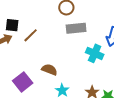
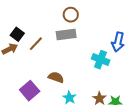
black square: (12, 25) -> (17, 34), turned 32
gray rectangle: (76, 28) -> (66, 35), moved

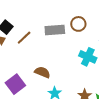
brown circle: (71, 15) -> (78, 24), moved

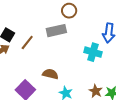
brown circle: (78, 24) -> (69, 11), moved

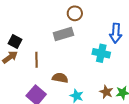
brown line: (27, 43) -> (37, 60), moved, turned -35

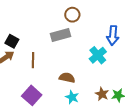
cyan cross: (101, 53) -> (98, 55), turned 36
brown semicircle: (60, 78) -> (67, 78), moved

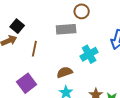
cyan cross: (98, 55) -> (89, 54), moved
brown semicircle: (67, 78) -> (65, 72), turned -42

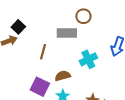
brown line: (34, 49) -> (43, 52), moved
purple square: (27, 83) -> (40, 87), moved, turned -30

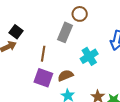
gray rectangle: (67, 33) -> (65, 32), turned -60
purple square: (40, 87) -> (43, 78), moved

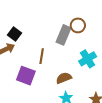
brown circle: (80, 14) -> (78, 25), moved
purple square: (43, 78) -> (26, 76), moved

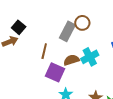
purple square: (26, 76) -> (55, 72), moved
brown semicircle: (64, 78) -> (71, 60), moved

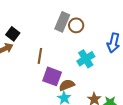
gray rectangle: (67, 31) -> (62, 22), moved
brown semicircle: (71, 60) -> (67, 85), moved

